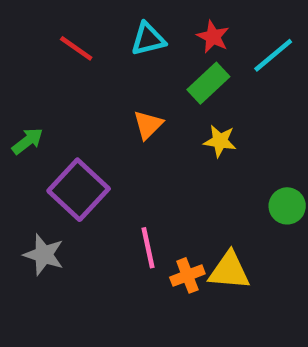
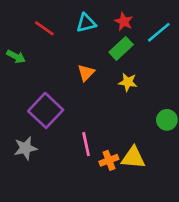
green arrow: (28, 141) -> (16, 57), moved, turned 66
gray star: (44, 255) -> (25, 148), turned -30

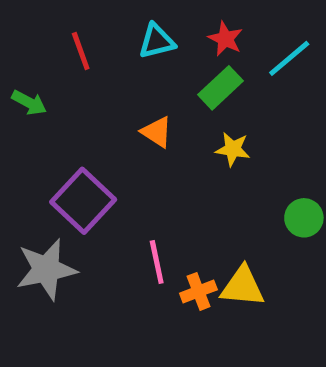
red line: (44, 28) -> (81, 51), turned 35
orange triangle: (86, 73) -> (157, 132), turned -42
gray star: (25, 148) -> (46, 269), size x1.4

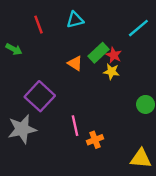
red star: (225, 39) -> (114, 55), moved
green rectangle: (221, 88) -> (98, 53), moved
yellow triangle: (243, 287) -> (141, 159), moved

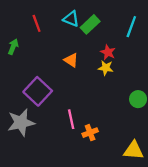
cyan triangle: (75, 20) -> (71, 19), turned 36
cyan line: (138, 28) -> (131, 27), turned -30
green arrow: (14, 49) -> (13, 47), turned -96
green rectangle: (98, 53) -> (90, 24), moved

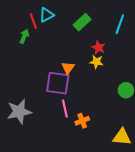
cyan triangle: (71, 19) -> (47, 15), moved, turned -49
green arrow: (13, 47) -> (24, 36), moved
orange triangle: (71, 60) -> (68, 68), moved, turned 32
purple square: (38, 91) -> (58, 83), moved, turned -35

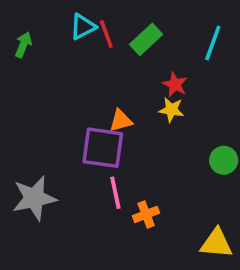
red line: (33, 21) -> (106, 34), moved
green arrow: (24, 36) -> (23, 45), moved
orange triangle: (68, 68) -> (121, 121), turned 40

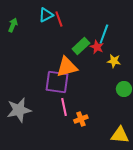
green rectangle: (146, 39) -> (81, 46), moved
cyan line: (213, 43) -> (104, 34), moved
yellow star: (171, 110) -> (114, 61), moved
orange triangle: (121, 121) -> (67, 67), size x1.6

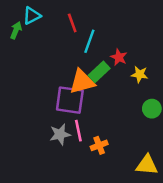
cyan triangle: (46, 15) -> (32, 16), moved
cyan line: (104, 34) -> (89, 41), moved
green rectangle: (81, 46) -> (99, 72), moved
gray star: (19, 110) -> (60, 134), moved, size x0.7

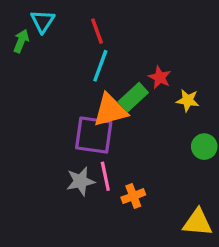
cyan triangle: (32, 16) -> (43, 21), turned -30
cyan line: (89, 41) -> (100, 66), moved

